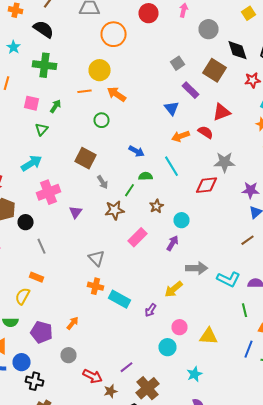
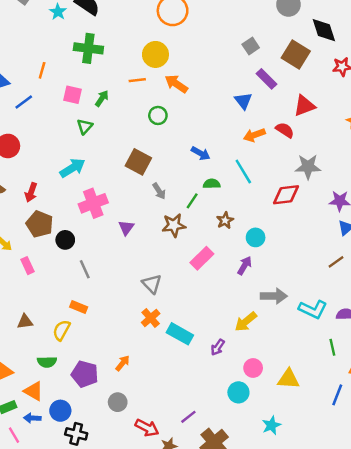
cyan star: (14, 47) -> (58, 12), moved
orange cross: (96, 286) -> (151, 318), turned 35

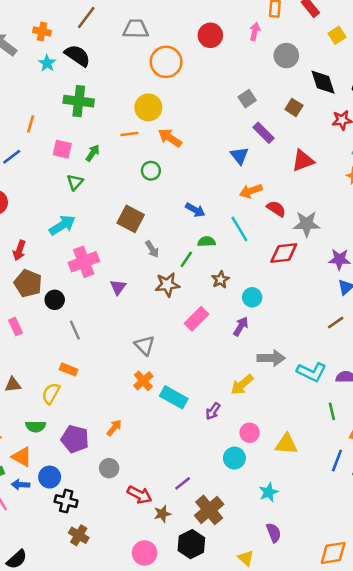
brown square: (296, 54) -> (294, 107), size x0.6
red semicircle: (285, 130) -> (276, 209), moved

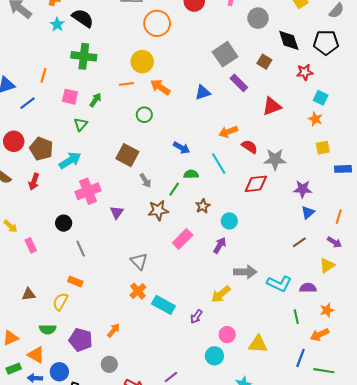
gray square: (247, 99) -> (225, 54), size x1.6
blue triangle: (239, 156) -> (203, 92), moved, turned 49
brown pentagon: (28, 283) -> (41, 149), moved

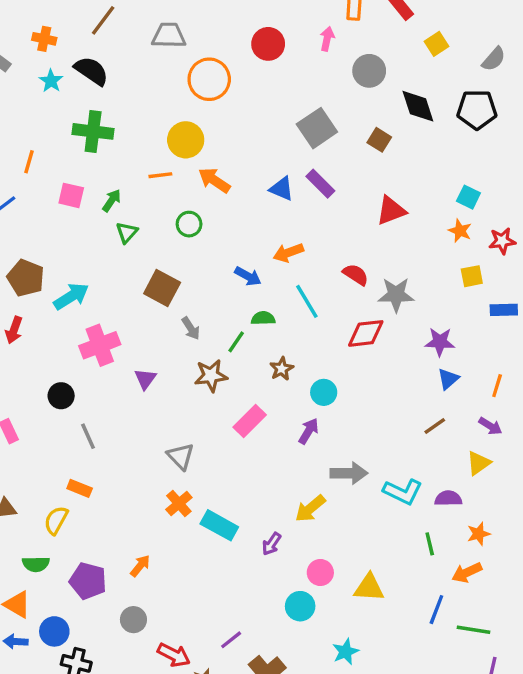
red star: (305, 72) -> (502, 241), moved
purple rectangle: (239, 83) -> (320, 184), moved
blue triangle: (203, 92) -> (282, 189), turned 42
green triangle: (81, 124) -> (127, 232), moved
orange arrow: (228, 132) -> (288, 253), moved

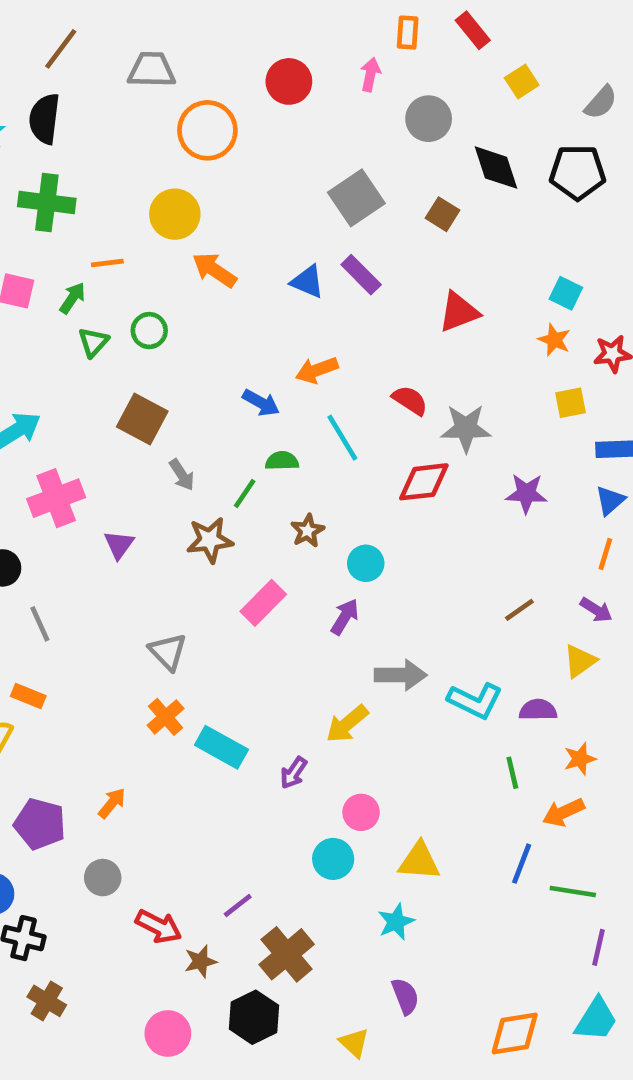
black semicircle: (91, 71) -> (44, 119), turned -117
orange line: (160, 175) -> (107, 263), moved
green circle: (189, 224) -> (149, 331), moved
blue triangle: (448, 379) -> (610, 500), moved
yellow triangle: (369, 588) -> (419, 861), moved

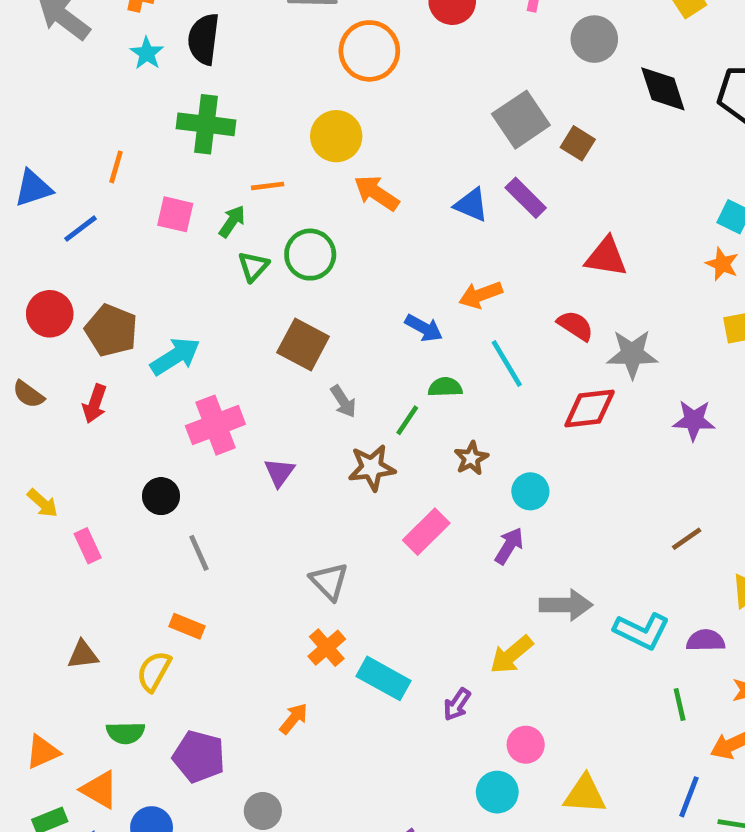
brown square: (443, 214) -> (578, 143), moved
red triangle: (459, 312) -> (606, 257), moved, turned 30
green circle: (149, 331) -> (310, 255), size x1.4
orange arrow: (112, 803) -> (294, 719), moved

